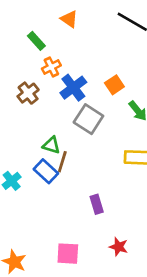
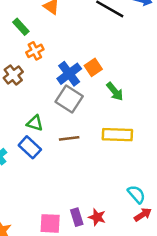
blue cross: (73, 88) -> (69, 74), moved
brown line: (62, 162) -> (69, 138), moved, turned 66
purple rectangle: (97, 204) -> (77, 217), moved

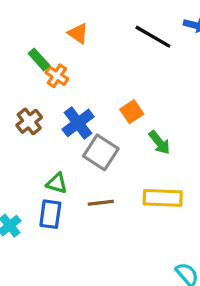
orange cross: (35, 51) -> (57, 76), moved, turned -30
blue cross: (69, 74) -> (78, 123), moved
blue rectangle: (30, 147) -> (50, 214), turned 55

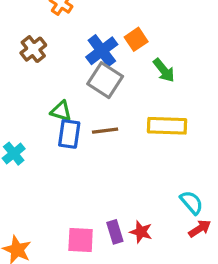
blue cross: (78, 123) -> (102, 51), moved
blue rectangle: (50, 214) -> (69, 134), moved

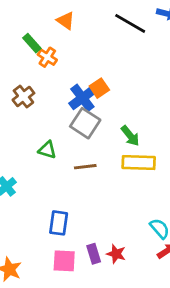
orange square: (136, 39) -> (99, 88), moved
green arrow: (164, 70) -> (130, 136), moved
blue rectangle: (69, 134) -> (59, 223), moved

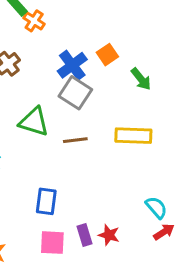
orange square: (99, 88) -> (107, 55), moved
green arrow: (130, 136) -> (141, 79), moved
green triangle: (47, 150) -> (34, 122), size x1.5

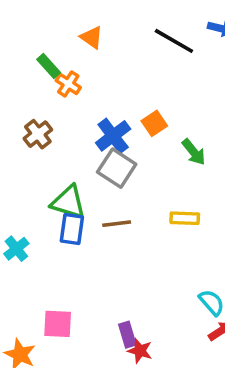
yellow rectangle: (133, 136) -> (185, 218), size x0.7
blue rectangle: (46, 201) -> (72, 229), moved
red star: (109, 235) -> (140, 351), moved
pink square: (52, 243) -> (58, 324), moved

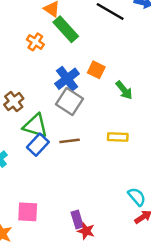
green rectangle: (49, 66) -> (66, 29), moved, size x1.5
orange square: (154, 123) -> (96, 70), turned -30
brown cross: (38, 134) -> (14, 102), moved
blue rectangle: (72, 229) -> (38, 145), turned 35

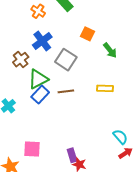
blue cross: (67, 79) -> (42, 41), moved
green triangle: (35, 126) -> (38, 79), turned -45

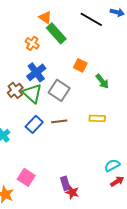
green triangle: (38, 79) -> (32, 93), moved, turned -50
cyan semicircle: (120, 137) -> (112, 165), turned -77
pink square: (32, 149) -> (26, 177), turned 30

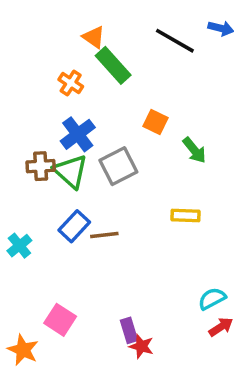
brown cross: (15, 90) -> (41, 166), turned 35
gray square: (59, 90) -> (118, 166), turned 30
brown line: (59, 121) -> (104, 235), moved

